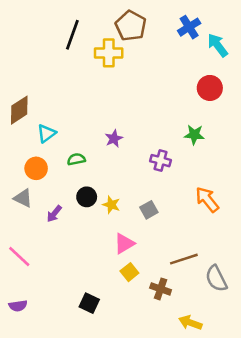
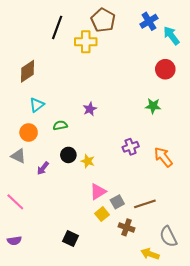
brown diamond: (19, 110) -> (28, 71), moved
purple cross: (161, 161) -> (131, 147), moved, turned -35
gray square: (149, 210) -> (117, 202), moved
gray semicircle: (216, 279) -> (168, 237), moved

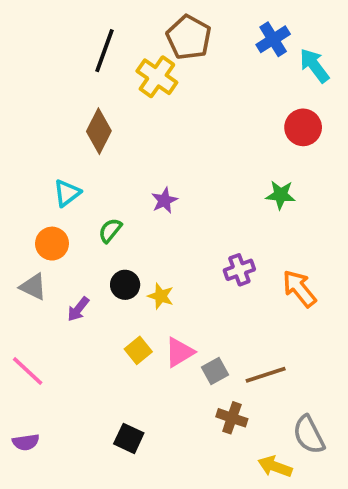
yellow cross: (86, 42) -> (157, 77), turned 35
brown diamond: (28, 71) -> (99, 131), moved, turned -30
green semicircle: (60, 125) -> (110, 230), turned -40
yellow square: (102, 214) -> (138, 350), moved

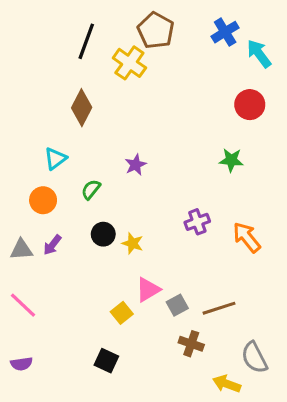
gray triangle: (33, 287) -> (21, 250), moved, turned -30
purple arrow: (78, 309) -> (52, 245), moved
yellow square: (138, 350) -> (122, 313), moved

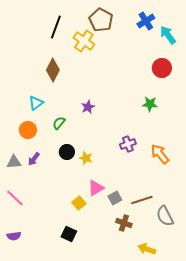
gray semicircle: (254, 358) -> (165, 216), moved

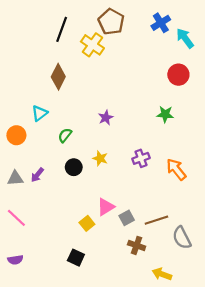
purple star: (88, 107) -> (106, 118), moved
orange circle: (28, 130) -> (16, 135), moved
yellow star: (86, 158) -> (100, 158), moved

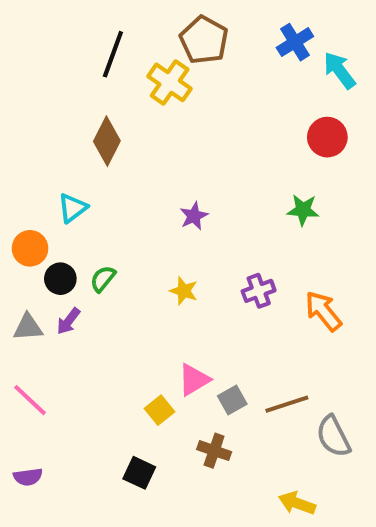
green semicircle: (65, 135) -> (103, 279), moved
black circle: (74, 167) -> (60, 279), moved
brown cross: (137, 245) -> (214, 451), moved

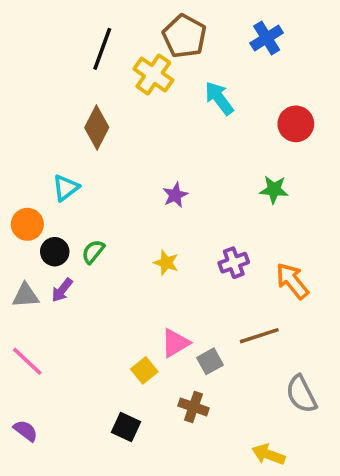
cyan arrow: (339, 70) -> (219, 98), moved
brown line: (287, 404) -> (259, 336), moved
purple semicircle: (28, 477) -> (26, 431), turned -135

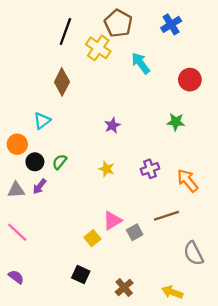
brown cross: (194, 407) -> (124, 287), moved, turned 30

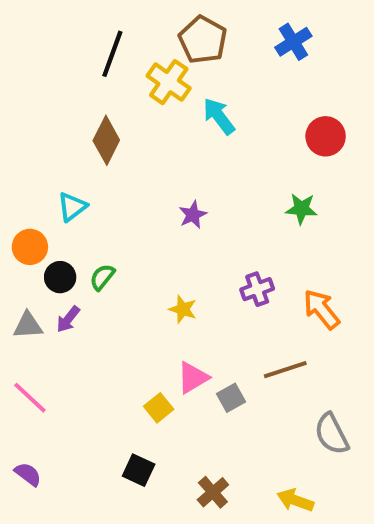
cyan arrow: (141, 63) -> (219, 116), moved
yellow star: (107, 169) -> (183, 309), moved

